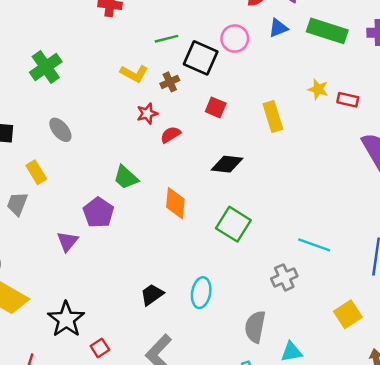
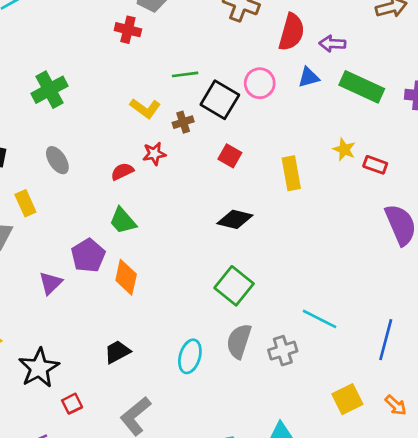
red semicircle: (170, 135) -> (122, 171), moved
orange diamond: (175, 203) -> (126, 277), moved
black trapezoid: (152, 295) -> (117, 352), moved
gray semicircle: (255, 327) -> (239, 341), moved

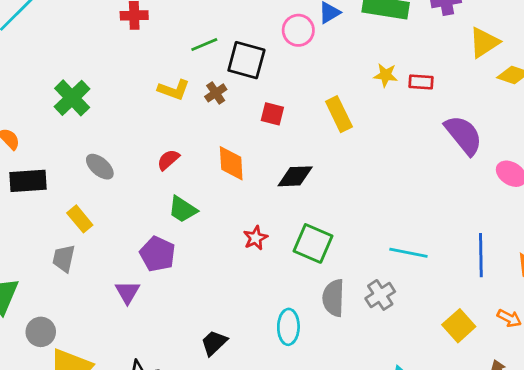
pink circle: (260, 83) -> (298, 30), moved
red star: (154, 154) -> (255, 238), moved
orange diamond: (126, 277) -> (231, 163), moved

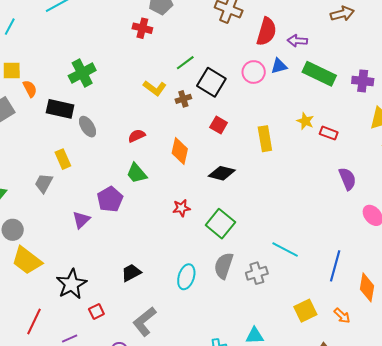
green line: (204, 44) -> (185, 63), turned -30
purple semicircle: (464, 135) -> (347, 179), size x0.7
black rectangle: (28, 181) -> (60, 109), moved

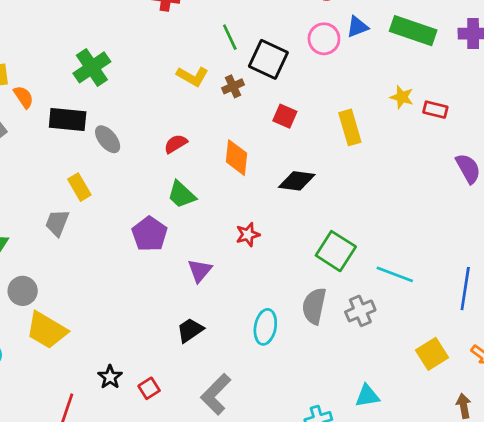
green line: (185, 63) -> (230, 37), turned -72
purple triangle: (81, 220) -> (200, 271), moved
green square: (220, 224) -> (336, 251), moved
black star: (72, 284) -> (110, 377), moved, size x0.6

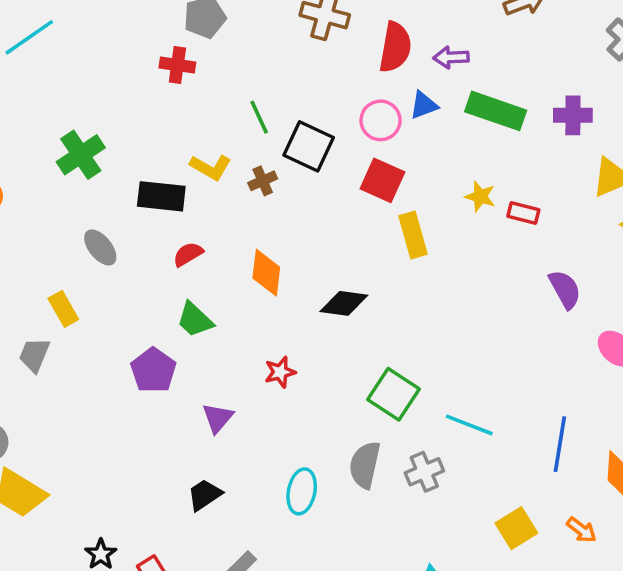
red square: (285, 116) -> (382, 180), moved, size x1.4
black rectangle: (68, 120) -> (161, 196), moved

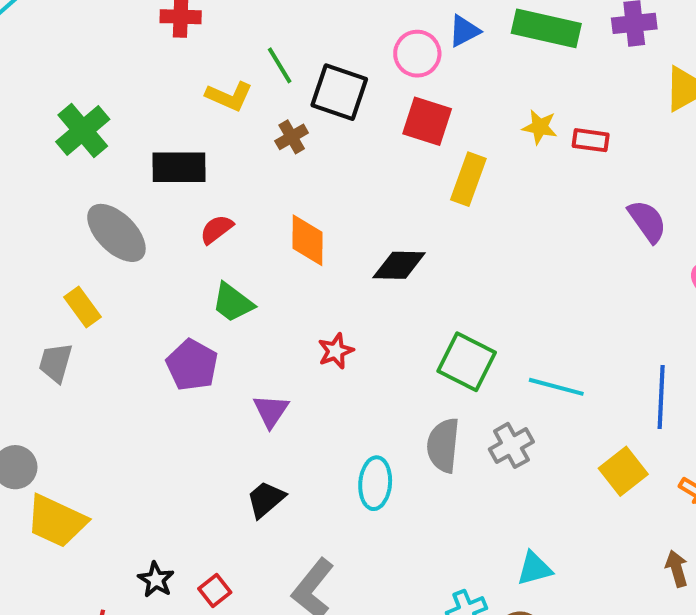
yellow L-shape: (210, 167) -> (229, 96), moved
yellow rectangle: (413, 235) -> (468, 179), turned 42
gray ellipse: (100, 247) -> (116, 233), size x1.5
yellow square: (516, 528) -> (623, 471), moved

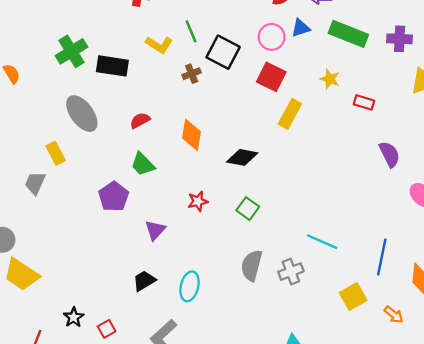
yellow star: (540, 127) -> (330, 79), moved
black rectangle: (179, 167) -> (112, 66), moved
green square: (467, 362) -> (248, 209), moved, size x0.7
cyan ellipse: (375, 483) -> (190, 286), moved

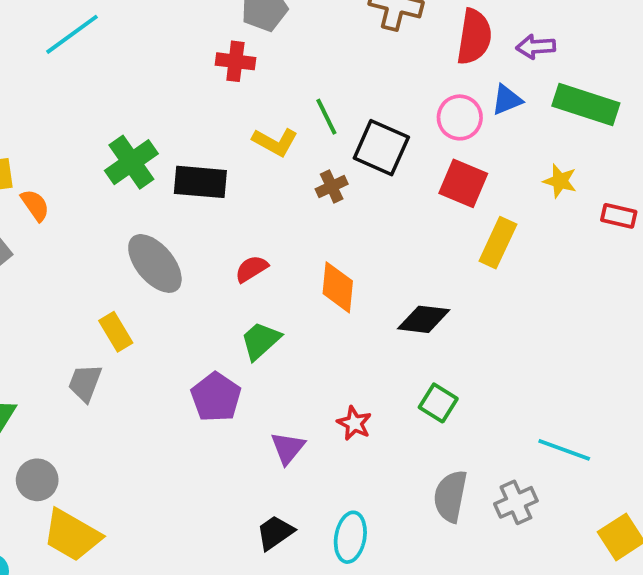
green trapezoid: (143, 164) -> (261, 341), turned 96
red star: (198, 201) -> (354, 423), moved, turned -30

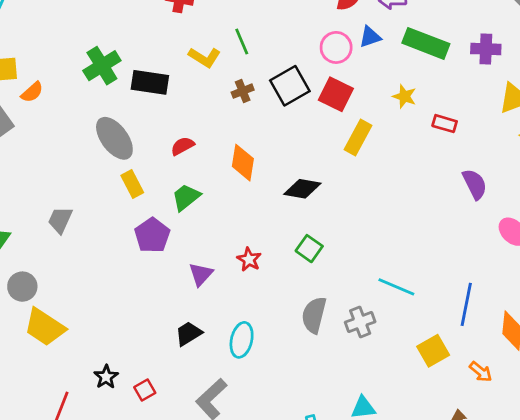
black square: (381, 148) -> (290, 86), moved, turned 33
orange semicircle: (35, 205) -> (32, 92), turned 80
yellow rectangle: (116, 332) -> (132, 184), moved

